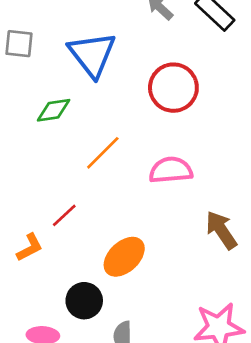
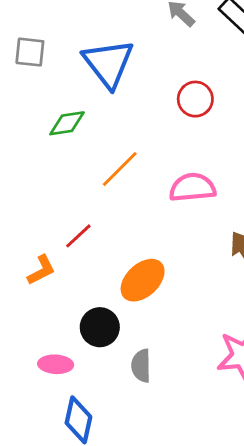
red circle: (173, 88) -> (195, 99), size x0.7

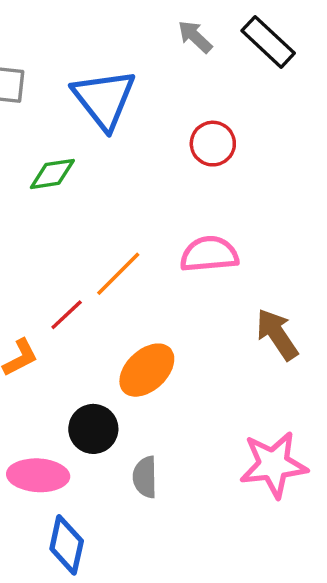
orange line: (120, 169) -> (118, 274), moved
pink ellipse: (56, 364) -> (38, 475), size x1.4

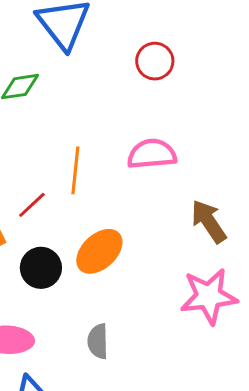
orange line: (118, 274) -> (75, 170), turned -39
black circle: (93, 429) -> (41, 268), moved
pink star: (273, 465) -> (209, 296), moved

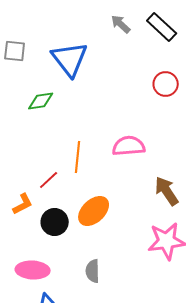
red circle: (155, 61) -> (166, 84), moved

